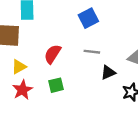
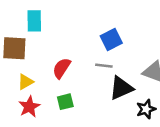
blue square: (88, 18) -> (111, 40), moved
black triangle: (108, 72) -> (121, 88), size x1.5

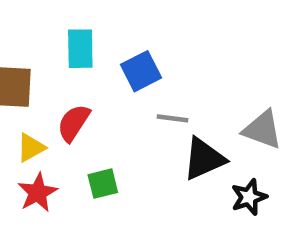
cyan rectangle: (34, 21) -> (80, 49), moved
blue square: (111, 40) -> (141, 71), moved
red semicircle: (62, 68) -> (74, 123), moved

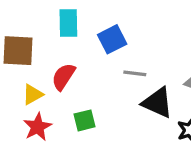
black triangle: (204, 159) -> (158, 103), turned 48

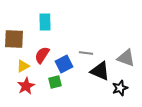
blue square: (112, 39) -> (64, 64), moved

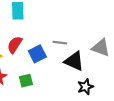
green square: (55, 82) -> (26, 81), moved
black star: (120, 88) -> (85, 87), moved

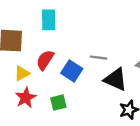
blue square: (37, 54) -> (72, 71), turned -30

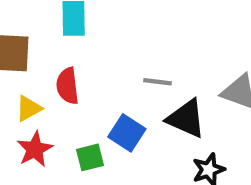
red semicircle: (45, 60) -> (68, 86), turned -40
blue square: (72, 71) -> (127, 133), moved

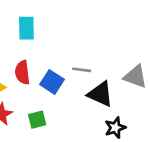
blue square: (127, 133) -> (52, 82), moved

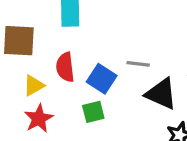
green square: (37, 120) -> (93, 112), moved

